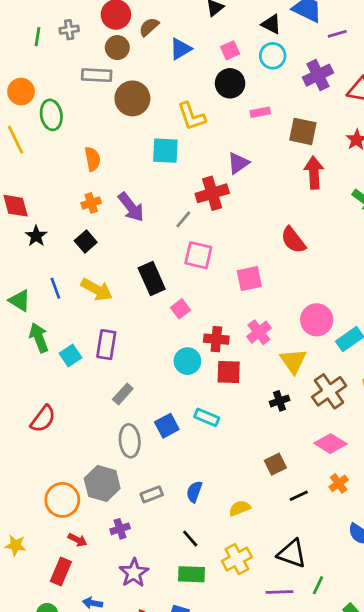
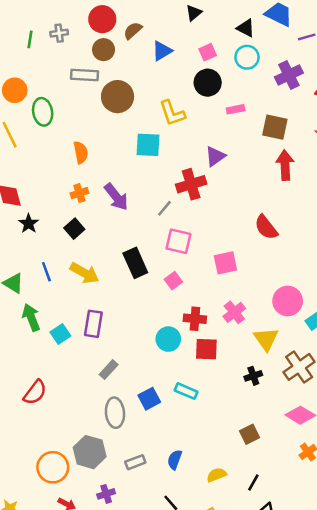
pink square: (181, 309) -> (173, 281), moved
black line: (299, 496) -> (253, 482), moved, turned -36

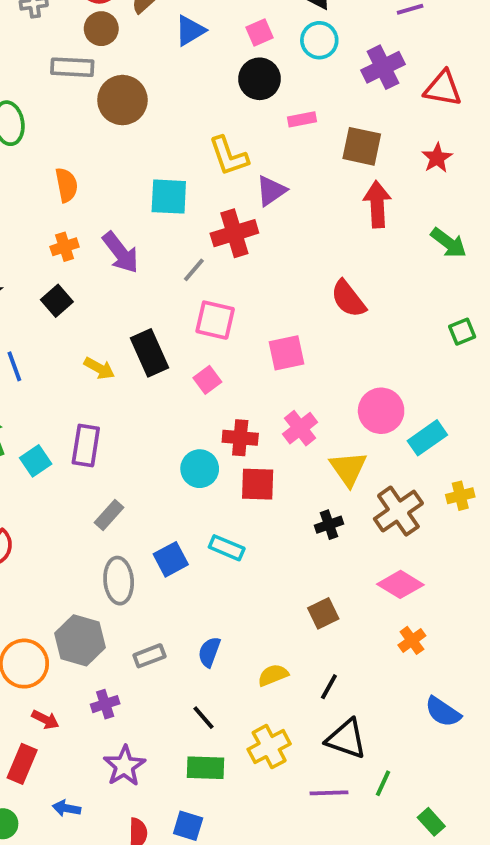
yellow L-shape: (172, 113) -> (229, 156), moved
cyan square: (148, 145) -> (169, 197), moved
yellow arrow: (85, 273) -> (99, 368), moved, size x0.7

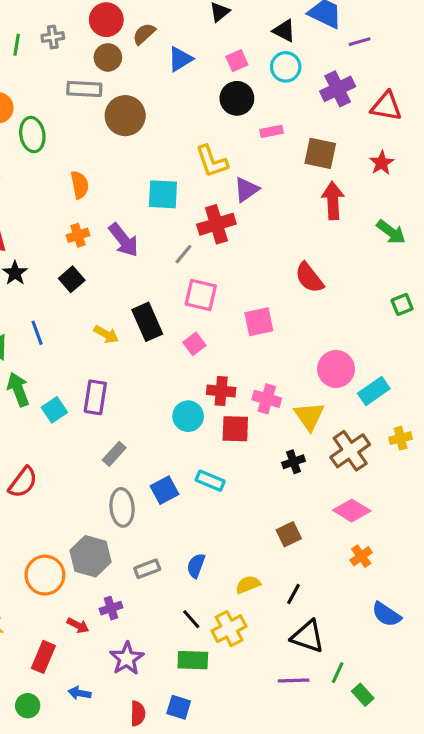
pink cross: (300, 428) -> (267, 399), moved, turned -36
red arrow: (45, 720) -> (78, 625), moved
yellow cross: (269, 747) -> (229, 629), moved
green rectangle: (431, 822) -> (363, 695), moved

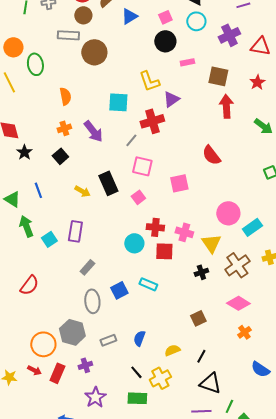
red arrow: (78, 625) -> (34, 370), moved
red rectangle: (43, 657) -> (57, 373), moved

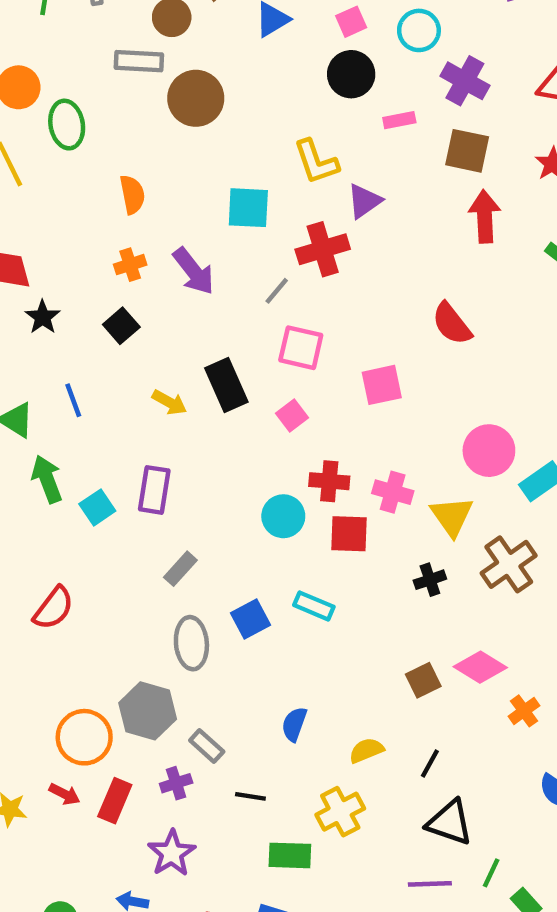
purple cross: (229, 35) -> (465, 81), moved, turned -35
pink diamond: (238, 303) -> (480, 667), moved
gray rectangle: (108, 340) -> (207, 746), moved, turned 63
black line: (136, 372) -> (250, 796), moved, turned -40
purple star: (95, 397) -> (172, 853), moved

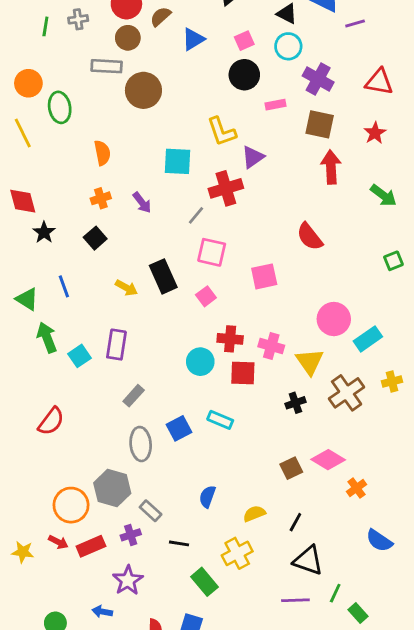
purple arrow: (194, 271) -> (142, 203), size x0.7
red rectangle: (115, 801) -> (91, 546), turned 44
green rectangle: (290, 855) -> (205, 582), turned 48

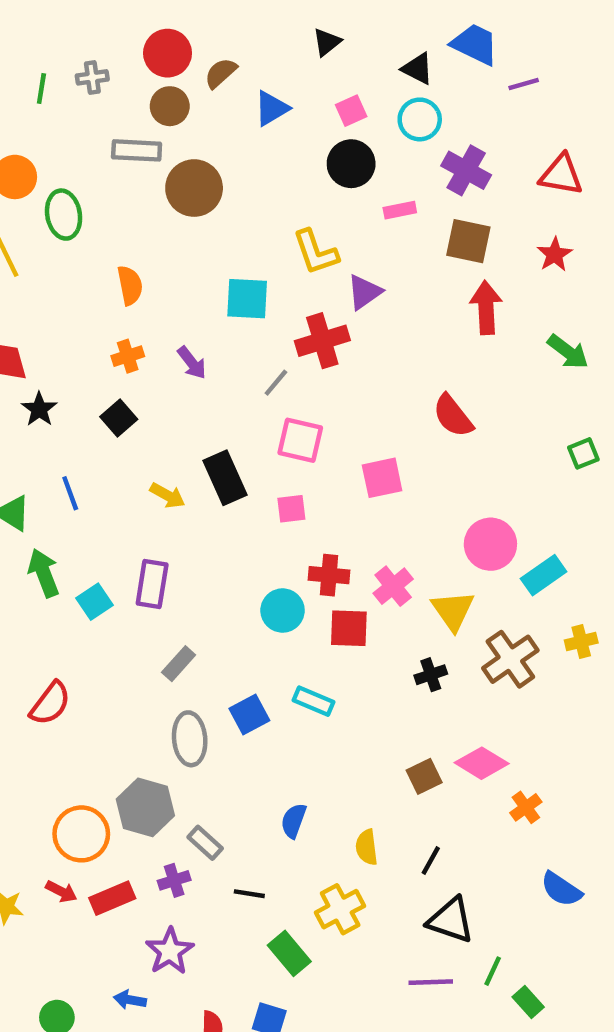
pink square: (206, 296) -> (291, 509), turned 30
pink cross: (271, 346) -> (393, 586), turned 35
yellow semicircle: (254, 514) -> (367, 847), turned -75

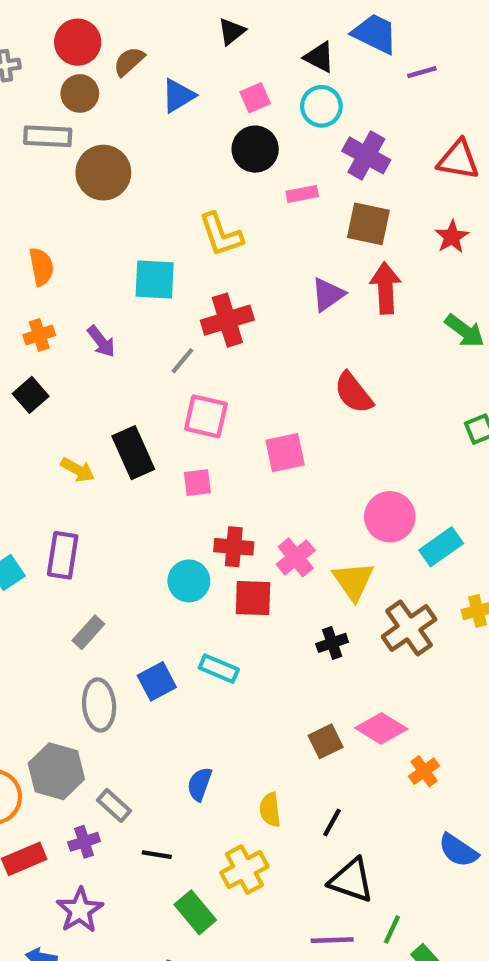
purple triangle: (364, 292) -> (328, 294), moved

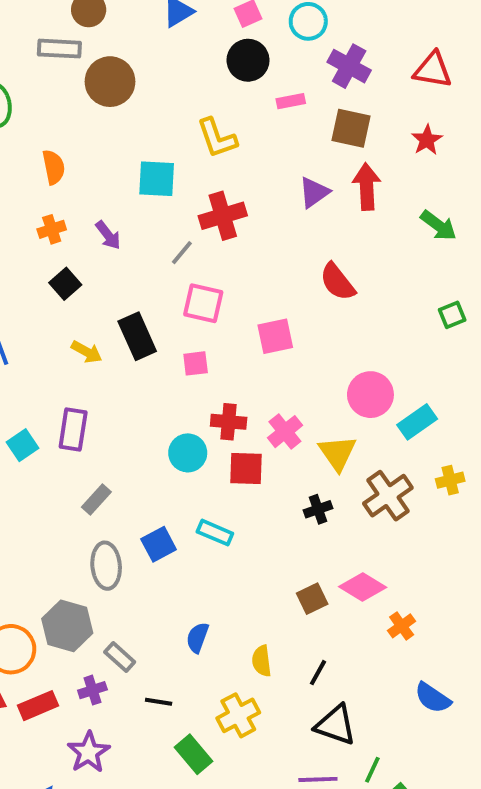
black square: (31, 395) -> (65, 284), moved

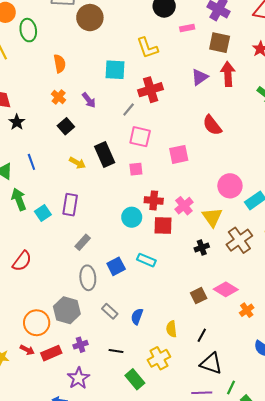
orange cross: (52, 229) -> (59, 97), turned -32
gray rectangle: (120, 657) -> (110, 311), moved

